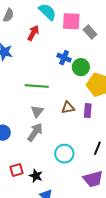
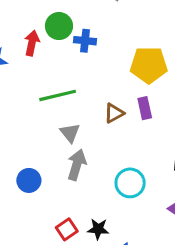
red arrow: (33, 33) -> (32, 43), moved
green circle: (81, 67) -> (59, 26), moved

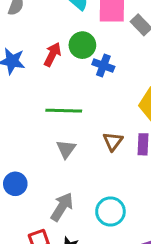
brown triangle: (114, 113) -> (113, 141), turned -40
gray arrow: (77, 165) -> (62, 207), moved

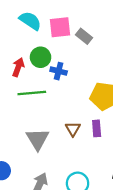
green line: (64, 111) -> (32, 93), moved
gray triangle: (66, 149) -> (37, 139), size x1.5

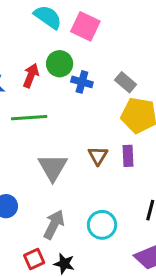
pink square: (60, 27) -> (85, 26), turned 30
gray rectangle: (84, 36) -> (126, 82), moved
green line: (32, 93) -> (29, 118), moved

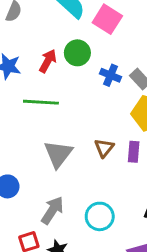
blue cross: (82, 82) -> (111, 75), moved

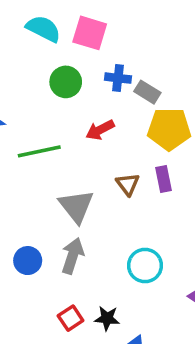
red arrow: (48, 61) -> (100, 130), moved, turned -130
blue cross: (111, 75) -> (118, 78), moved
gray arrow: (52, 210) -> (73, 256), moved

